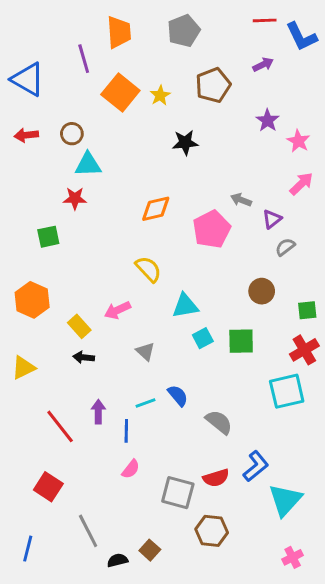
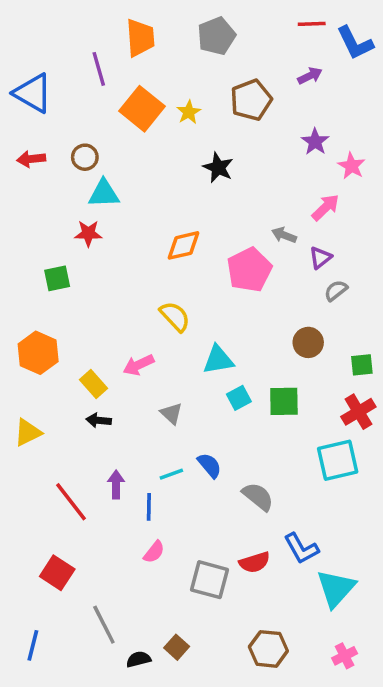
black star: (185, 143) -> (218, 168), turned 30
pink arrow: (301, 184) -> (326, 207), moved
blue L-shape: (256, 466) -> (301, 548), turned 100
brown hexagon: (212, 531) -> (268, 649), moved

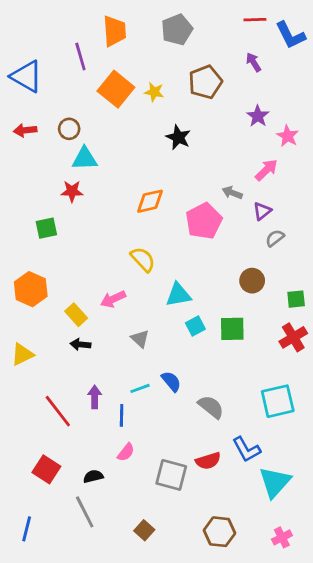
purple arrow: (310, 76) -> (254, 62), turned -96
yellow star: (189, 112) -> (154, 92), turned -30
cyan square: (338, 460) -> (278, 401), moved
black semicircle: (139, 659) -> (93, 476), moved

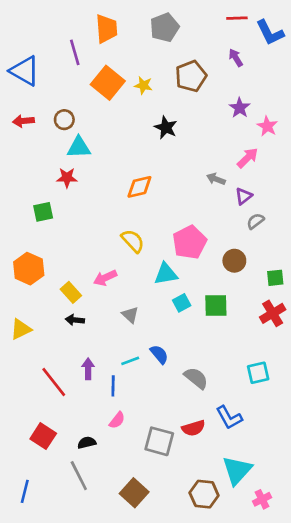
pink pentagon: (204, 221) -> (190, 242), moved
cyan square: (278, 401) -> (258, 373), size x0.7
cyan triangle: (275, 482) -> (237, 470), moved
brown square: (144, 530) -> (134, 493), size x1.5

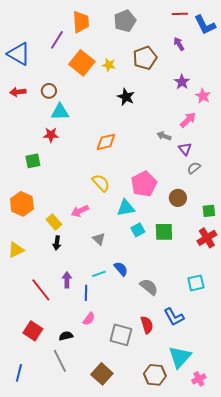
purple line: (75, 52) -> (57, 40), turned 48
purple triangle: (244, 196) -> (185, 149), turned -32
black arrow: (75, 320) -> (57, 243), turned -88
red semicircle: (193, 428) -> (147, 325), turned -90

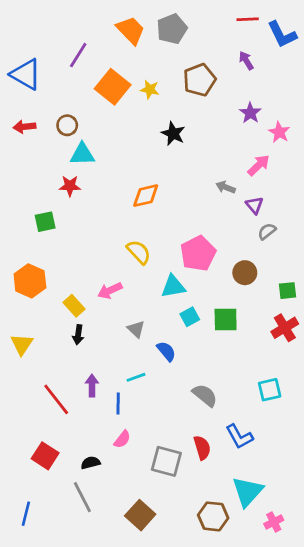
orange trapezoid: (81, 22) -> (131, 30), moved, turned -40
yellow triangle: (16, 250) -> (22, 344), turned -30
blue semicircle: (121, 269) -> (166, 351), moved

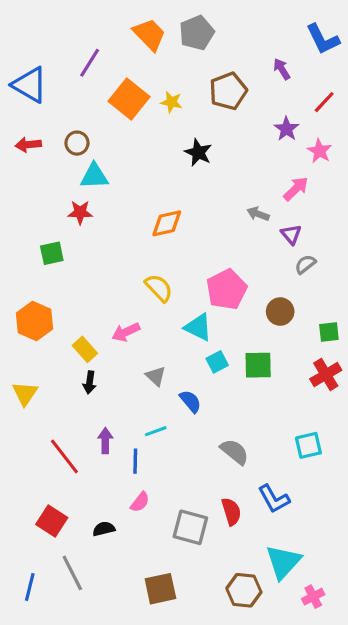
red line: (248, 19) -> (324, 102), moved, turned -45
cyan triangle: (173, 286) -> (198, 327), turned 36
gray line: (82, 497) -> (72, 573), moved
brown square: (140, 515) -> (160, 589), turned 36

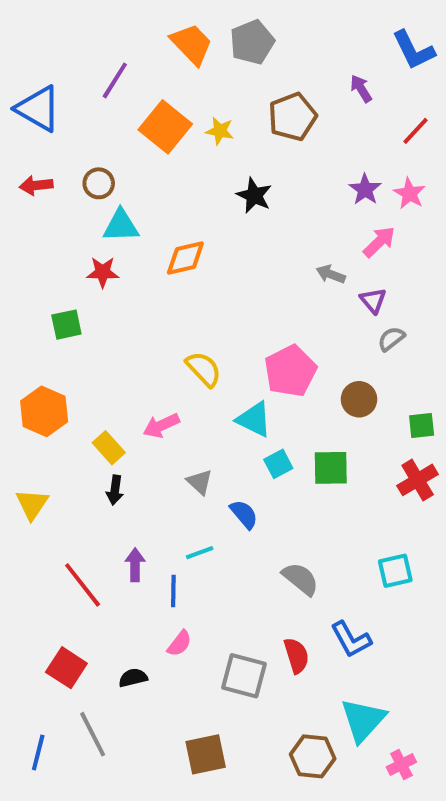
purple star: (286, 129) -> (365, 189), moved
orange diamond: (167, 223) -> (185, 258), moved

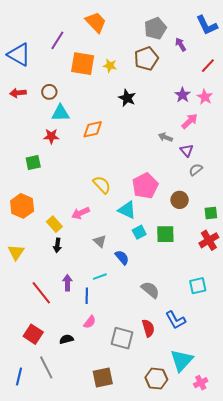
gray pentagon: (252, 42) -> (155, 28), moved
orange square: (165, 127) -> (83, 64), turned -30

